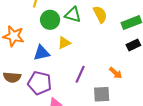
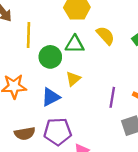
purple line: (80, 74) -> (112, 97), moved

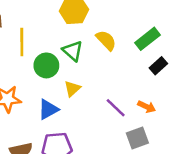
green triangle: (75, 44) -> (73, 51), turned 42
purple line: (112, 97) -> (116, 108), turned -54

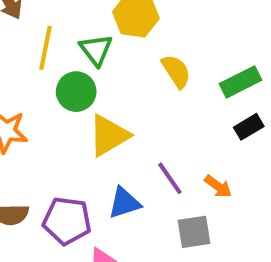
green triangle: (73, 51) -> (96, 50), moved
yellow triangle: (72, 89) -> (109, 135), size x1.6
blue triangle: (48, 109) -> (124, 203), moved

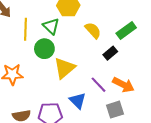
black rectangle: (249, 127) -> (110, 53), moved
orange arrow: (218, 186) -> (123, 85), size x1.5
blue triangle: (124, 203) -> (78, 101), turned -48

